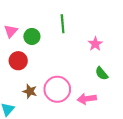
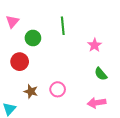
pink triangle: (11, 31) -> (12, 22), moved
pink circle: (57, 89) -> (58, 89), size x0.6
pink arrow: (87, 99) -> (97, 103), moved

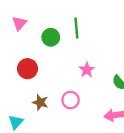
green circle: (33, 38) -> (51, 37), moved
pink star: (95, 45) -> (87, 70), moved

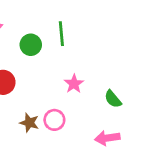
brown star: (40, 102) -> (29, 123), moved

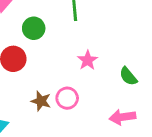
green circle: (31, 45) -> (34, 28), moved

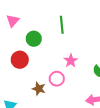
pink circle: (67, 98) -> (57, 79), moved

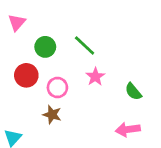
green line: (62, 25) -> (85, 46), moved, turned -42
pink circle: (57, 79) -> (57, 88), moved

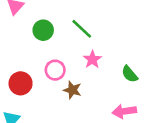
red circle: (26, 75) -> (21, 83), moved
brown star: (52, 115) -> (72, 90), moved

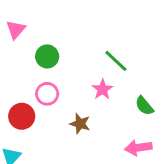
green line: (82, 29) -> (116, 61), moved
pink circle: (55, 70) -> (47, 94), moved

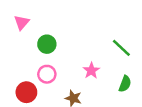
green line: (116, 61) -> (121, 48), moved
green semicircle: (144, 106) -> (125, 84), turned -119

